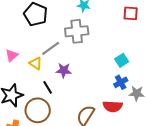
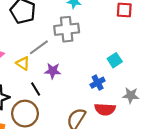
blue cross: (121, 82) -> (98, 83), moved

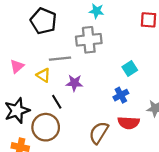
gray line: (39, 47) -> (60, 59), turned 30
cyan square: (115, 60) -> (130, 69), moved

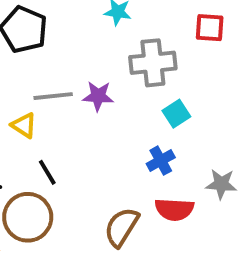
gray cross: (89, 40) -> (153, 63), moved
purple star: (74, 83) -> (98, 96), moved

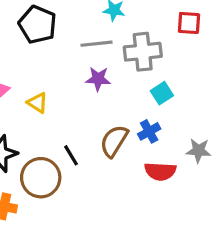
gray line: (53, 96) -> (96, 44), moved
black line: (47, 172) -> (71, 155), moved
brown semicircle: (122, 227) -> (114, 141), moved

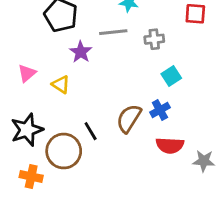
gray cross: (143, 52) -> (154, 39), size x0.6
purple star: (98, 79) -> (81, 52), moved, turned 30
gray star: (199, 151) -> (204, 161), moved

